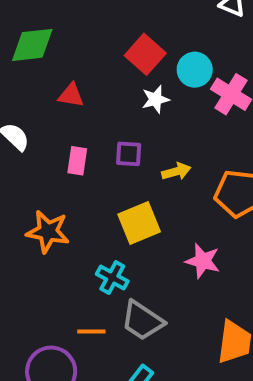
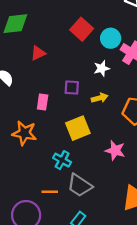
red triangle: (71, 95) -> (38, 53), turned -35
white star: (155, 99) -> (102, 68), moved
pink rectangle: (77, 161) -> (43, 102), moved

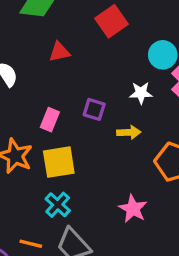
red square: (82, 29) -> (111, 21), moved
yellow square: (78, 128) -> (59, 162), moved

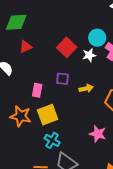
red square: (111, 21) -> (67, 47), moved
red triangle: (59, 52) -> (26, 47), moved
white star: (141, 93) -> (89, 55), moved

